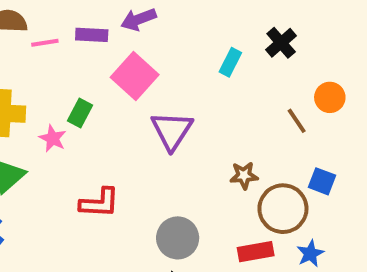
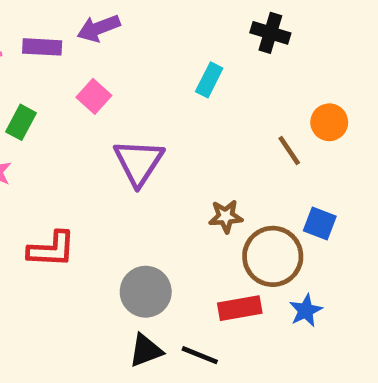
black cross: (281, 43) -> (270, 33), moved, turned -32
pink square: (135, 76) -> (94, 96), size x0.6
green rectangle: (80, 113) -> (21, 122), moved

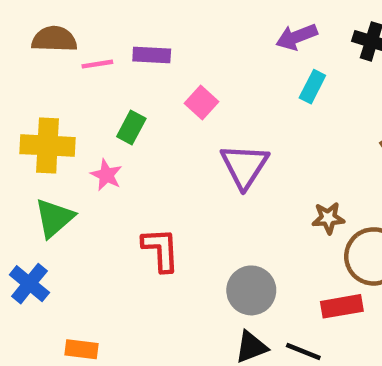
purple arrow: (99, 28) -> (297, 37), moved
red L-shape: (52, 249) -> (161, 250), turned -96

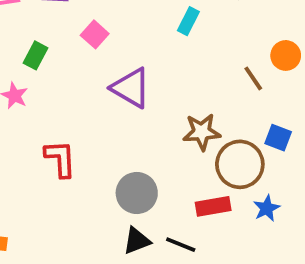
purple triangle: (244, 166) -> (131, 88), turned -33
brown star: (328, 218) -> (202, 132), size x1.4

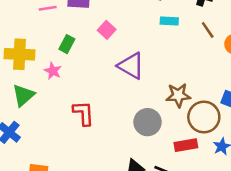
cyan rectangle: (188, 21) -> (169, 21), turned 66
brown line: (253, 78) -> (208, 30), moved
gray circle: (137, 193) -> (148, 122), moved

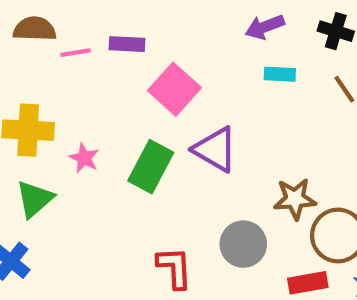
pink square: (107, 30) -> (174, 89), size x1.6
green rectangle: (67, 44) -> (151, 167), moved, size x1.6
red L-shape: (84, 113) -> (174, 268), moved

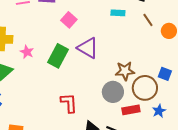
pink square: (174, 89) -> (69, 20), size x0.7
gray circle: (243, 244) -> (113, 92), moved

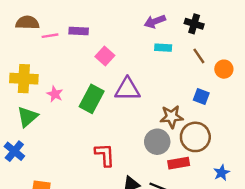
purple triangle: (88, 48) -> (127, 89), turned -30
blue square: (165, 74) -> (201, 96), moved
blue star: (159, 111) -> (222, 173), moved

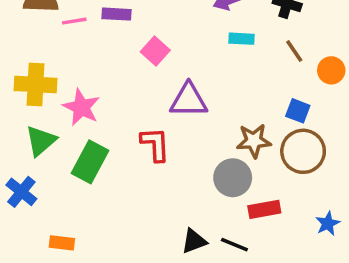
pink star: (55, 94) -> (81, 107), size x1.5
green rectangle: (92, 99) -> (90, 162), moved
brown circle: (195, 137) -> (303, 151), moved
red L-shape: (105, 155) -> (155, 144), moved

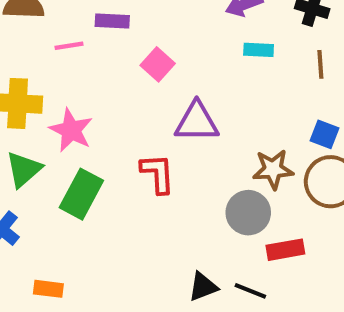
pink line: (74, 21) -> (69, 46), moved
brown line: (294, 51) -> (320, 64), turned 30

